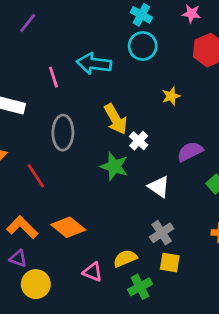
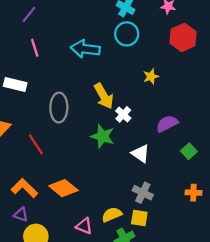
pink line: (53, 77) -> (35, 48), moved
gray cross: (162, 233) -> (143, 193), turned -30
yellow square: (170, 262) -> (139, 218), moved

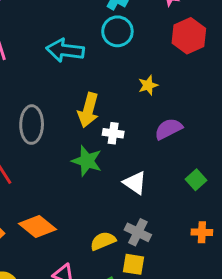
yellow arrow: (104, 96) -> (88, 110), turned 45
white cross: (123, 114) -> (113, 133), turned -35
purple semicircle: (167, 124) -> (168, 129), moved
yellow semicircle: (112, 215) -> (103, 241), moved

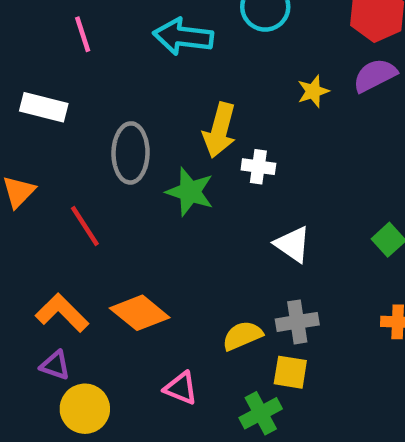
purple semicircle: (168, 129) -> (375, 75), moved
green star: (87, 161) -> (190, 192), moved
gray cross: (138, 232) -> (297, 322), turned -35

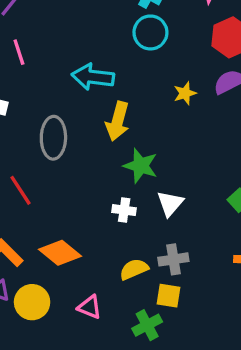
cyan arrow: (183, 37) -> (93, 77), moved
white cross: (258, 167) -> (124, 210), moved
green star: (190, 192) -> (141, 166), moved
white triangle: (293, 244) -> (170, 203), turned 36
yellow circle: (85, 409) -> (32, 302), moved

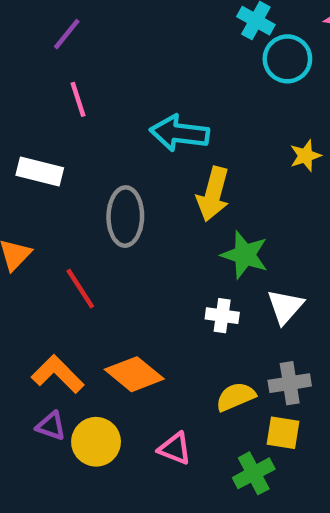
cyan circle: (150, 32) -> (287, 59), moved

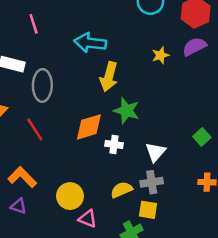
gray ellipse: (125, 217) -> (42, 85), moved
white triangle: (285, 307) -> (155, 152), moved
orange diamond: (134, 374) -> (89, 127), moved, turned -56
yellow circle: (96, 442) -> (70, 196), moved

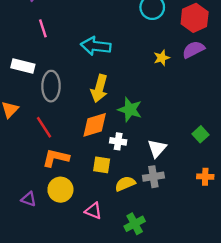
yellow arrow: (109, 77) -> (99, 88), moved
orange L-shape: (22, 177) -> (56, 158), moved, turned -32
yellow circle: (70, 196) -> (60, 190), moved
yellow square: (148, 210) -> (102, 165), moved

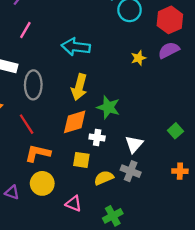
pink line: (43, 28) -> (25, 30), turned 48
gray cross: (153, 177) -> (131, 171), turned 30

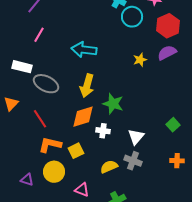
gray ellipse: (33, 85) -> (46, 84), turned -65
yellow square: (81, 160) -> (76, 151), moved, turned -35

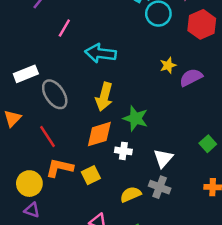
pink line: (39, 35) -> (64, 28), moved
purple semicircle: (167, 53) -> (191, 77), moved
white rectangle: (22, 67) -> (26, 74), turned -36
gray ellipse: (46, 84) -> (55, 94), turned 30
yellow circle: (54, 172) -> (29, 184), moved

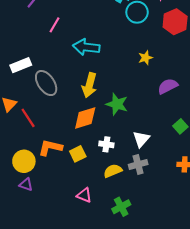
purple semicircle: (191, 77) -> (168, 86), moved
red line: (47, 136) -> (28, 118), moved
white cross: (123, 151) -> (106, 144), moved
gray cross: (160, 187) -> (138, 164), turned -36

